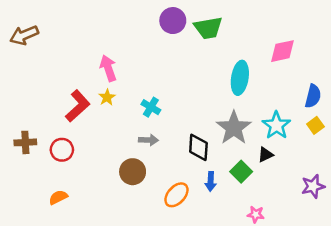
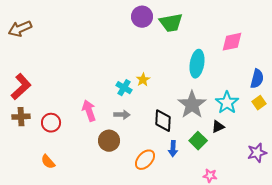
pink arrow: (108, 68) -> (89, 111), moved
yellow star: (107, 97) -> (143, 80), moved
red L-shape: (78, 106) -> (21, 87), moved
orange semicircle: (58, 197) -> (48, 162), turned -105

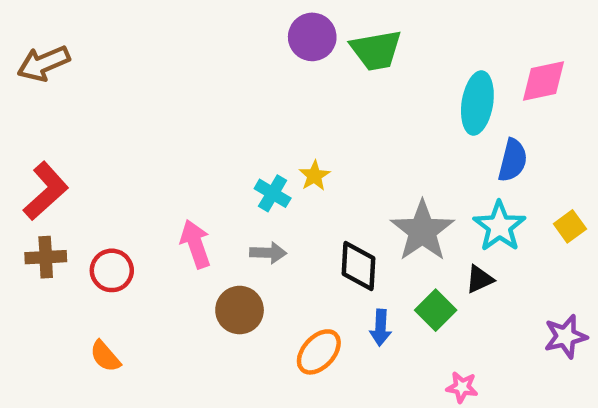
pink diamond: (232, 42) -> (543, 81), moved
cyan ellipse: (197, 64) -> (477, 103), moved
blue semicircle: (257, 79) -> (513, 160), moved

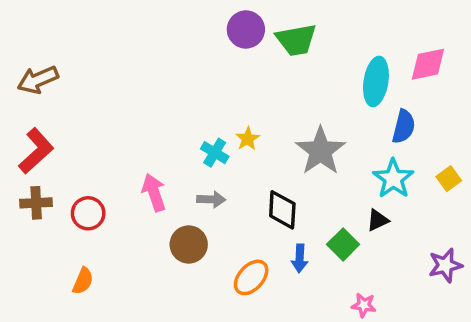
brown arrow: (44, 63) -> (38, 80), moved
gray star: (422, 231) -> (320, 151), moved
orange semicircle: (105, 356) -> (83, 281), turned -116

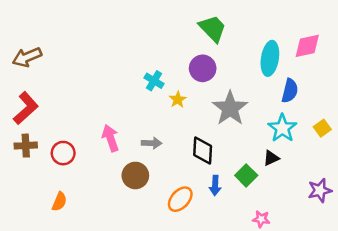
purple circle: (246, 29) -> (203, 68), moved
green trapezoid: (296, 40) -> (213, 28), turned -124
cyan cross: (215, 153) -> (154, 81), moved

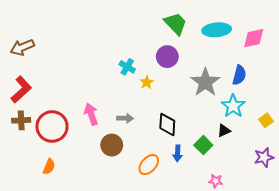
cyan ellipse: (270, 58) -> (217, 30), moved, turned 76
gray star: (230, 108) -> (205, 82), moved
yellow square: (322, 128) -> (266, 120), moved
red circle: (63, 153) -> (52, 127), size x1.6

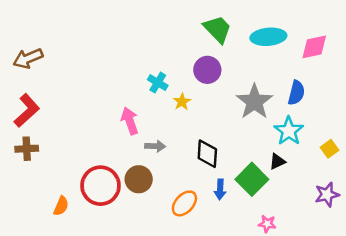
pink arrow: (91, 114) -> (130, 121), moved
red circle: (52, 127) -> (100, 186), moved
green square: (203, 145) -> (252, 179), size x1.4

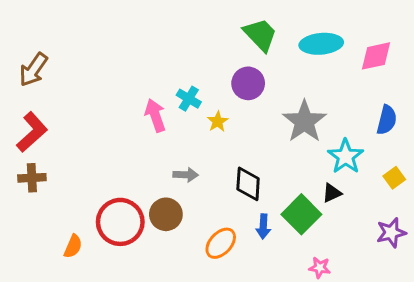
brown arrow: (28, 58) -> (33, 70), turned -32
blue semicircle: (296, 93) -> (387, 120), moved
pink arrow: (130, 121) -> (155, 115), moved

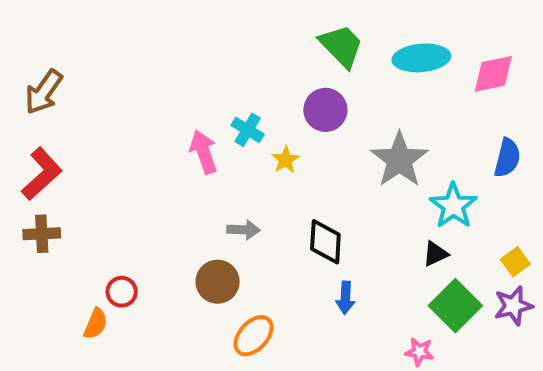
yellow square: (394, 178) -> (515, 262), moved
green square: (301, 214) -> (455, 306), moved
red circle: (120, 222) -> (122, 292), moved, size x0.5
orange ellipse: (221, 243) -> (254, 336), moved

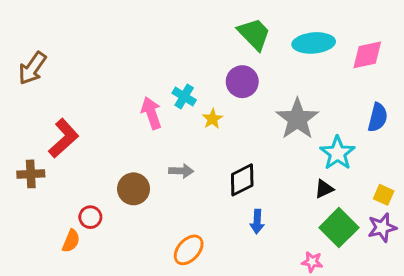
red L-shape: (42, 174) -> (64, 138), moved
black diamond: (325, 242) -> (242, 180), turned 60
yellow square: (515, 262) -> (384, 195), turned -30
brown circle: (218, 282) -> (134, 189), moved

